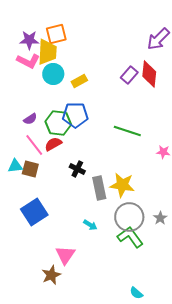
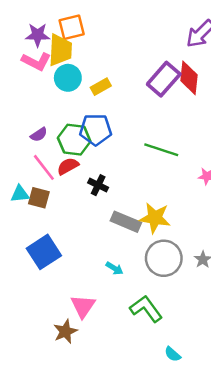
purple rectangle: (129, 75) -> (164, 79), size x1.5
black cross: (77, 169) -> (98, 185), moved
gray rectangle: (99, 188) -> (126, 222), turned -55
green L-shape: (130, 237) -> (146, 309), moved

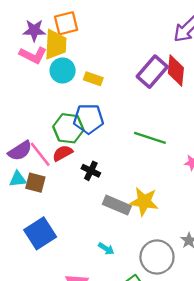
yellow rectangle: (101, 87) -> (93, 79), turned 48
purple semicircle: (39, 135) -> (20, 151), moved, size x1.5
gray circle: (164, 258) -> (157, 257), moved

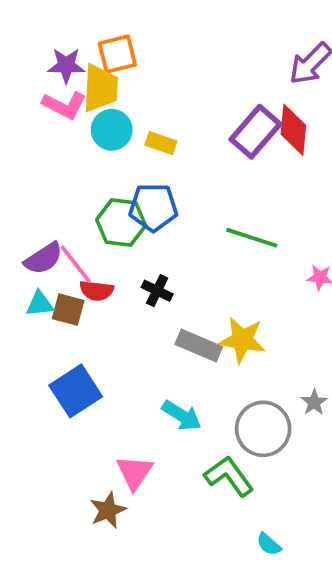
red semicircle: (63, 153) -> (97, 291), moved, turned -144
cyan arrow: (106, 249) -> (182, 416), size x1.5

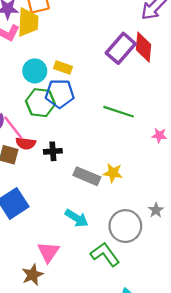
cyan circle: (112, 130) -> (35, 71), moved
yellow rectangle: (161, 143) -> (63, 68), moved
black cross: (157, 291) -> (53, 151), moved, turned -30
yellow star: (242, 340) -> (113, 173), size x0.7

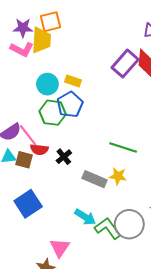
blue pentagon: (60, 94) -> (70, 105), turned -30
green line: (119, 112) -> (123, 147), moved
black cross: (53, 151) -> (64, 157), turned -35
green L-shape: (105, 254) -> (108, 228), moved

